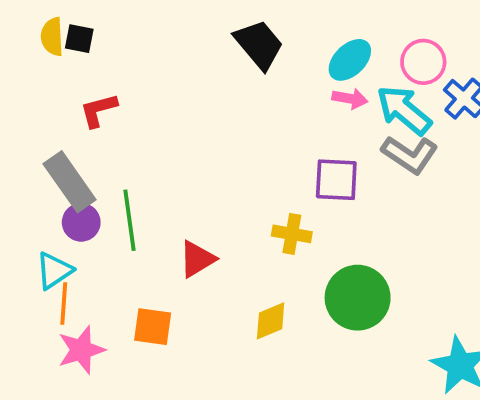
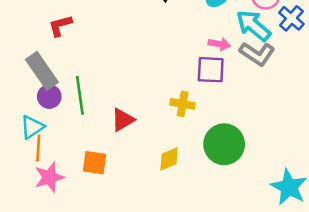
pink arrow: (350, 99) -> (219, 44), moved

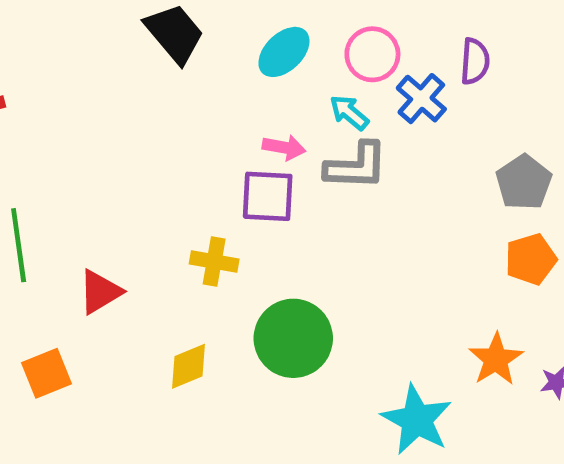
cyan arrow: (253, 26) -> (349, 113), size x0.6
gray L-shape: (257, 54) -> (356, 166), turned -32
orange square: (94, 163) -> (47, 373), turned -30

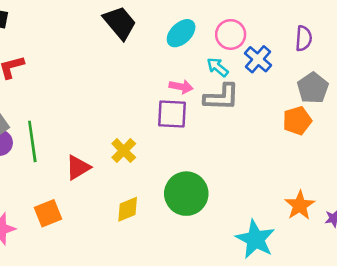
purple semicircle: (475, 61) -> (304, 38), moved
gray pentagon: (524, 182) -> (313, 88), moved
orange pentagon: (531, 259) -> (297, 121), moved
yellow cross: (214, 261) -> (124, 151), moved, turned 35

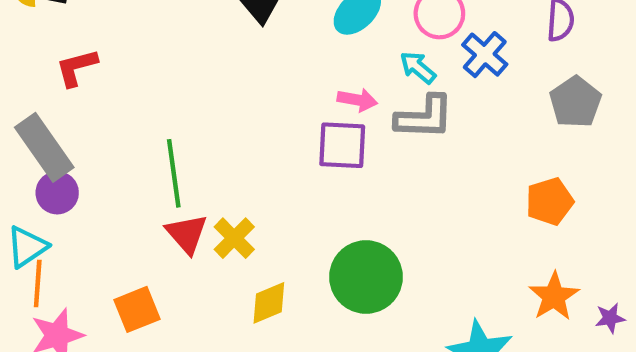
orange pentagon: (297, 121) -> (550, 201), moved
green line: (32, 141) -> (174, 173), moved
yellow cross: (124, 151) -> (234, 238), moved
red triangle: (78, 168) -> (187, 234), turned -40

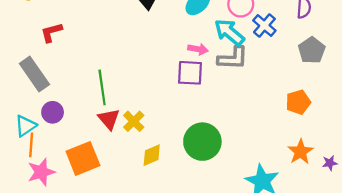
cyan arrow: (418, 67) -> (229, 32), size x1.6
purple circle: (57, 193) -> (53, 112), moved
orange square: (137, 309) -> (83, 158), size x1.4

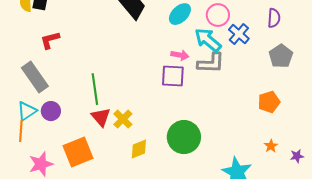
cyan triangle: (25, 126) -> (27, 111), moved
orange line: (31, 145) -> (21, 131), moved
orange star: (300, 152) -> (271, 146), size x0.6

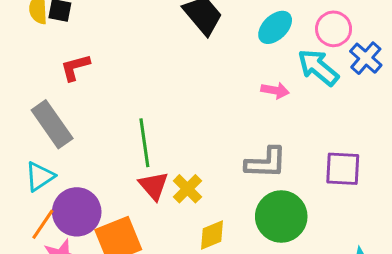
gray L-shape: (211, 63) -> (266, 163), moved
purple square: (173, 76) -> (343, 169), moved
purple circle: (51, 111) -> (77, 212), moved, size x1.6
orange line: (21, 131) -> (43, 224), moved, turned 30

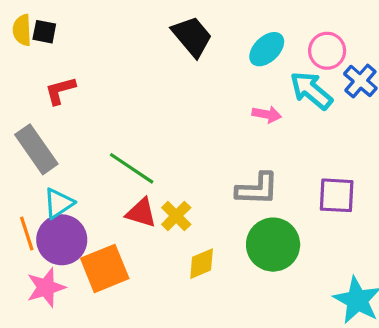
green line: (144, 143) -> (132, 168), turned -48
cyan triangle: (40, 177) -> (59, 203), moved
red triangle: (154, 186) -> (141, 213), turned -32
orange line: (43, 224) -> (27, 233), moved, turned -52

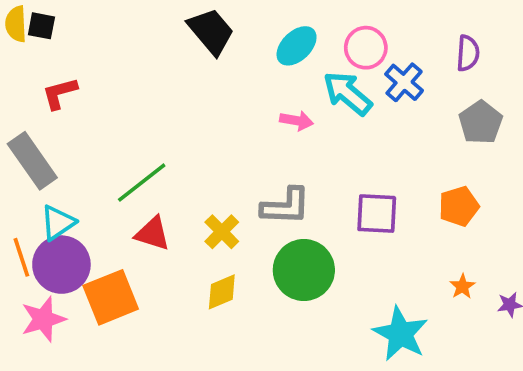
green line: (132, 168) -> (142, 183), turned -72
yellow cross: (176, 216) -> (222, 232), moved

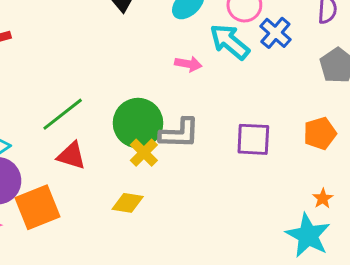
yellow cross: (222, 232) -> (144, 153), moved
green circle: (304, 270) -> (138, 123), moved
yellow diamond: (222, 292) -> (128, 203), turned 32
cyan star: (400, 334) -> (308, 235), moved

